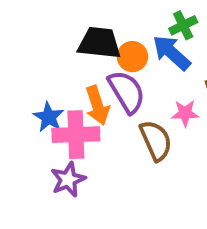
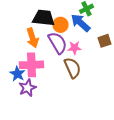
orange arrow: (97, 105) -> (32, 38), moved
pink star: (185, 113) -> (74, 48), moved
blue star: (49, 117) -> (18, 74), moved

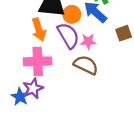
brown semicircle: (72, 68) -> (86, 65), turned -40
blue star: (18, 74) -> (20, 97), moved

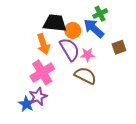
pink cross: (38, 61) -> (42, 72), turned -30

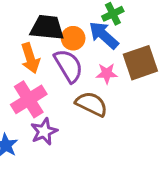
brown square: (119, 47) -> (140, 63), size x1.6
pink star: (87, 55) -> (107, 73), moved
purple star: (38, 97) -> (44, 132), moved

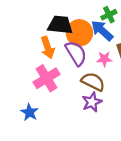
orange circle: (73, 38) -> (79, 33), size x1.5
purple star: (44, 132) -> (92, 102), moved

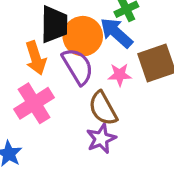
black trapezoid: (60, 25) -> (54, 24), turned 85
brown semicircle: (93, 82) -> (103, 108), turned -145

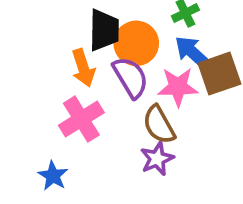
blue arrow: (116, 33) -> (193, 53), moved
pink star: (120, 75) -> (178, 87), size x1.5

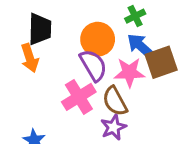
black trapezoid: (104, 30) -> (40, 29), moved
orange arrow: (83, 68) -> (30, 58), moved
pink cross: (81, 119) -> (79, 97), moved

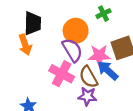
blue arrow: (141, 46) -> (108, 70), moved
pink cross: (79, 97) -> (62, 74), turned -30
purple star: (113, 127) -> (87, 96), turned 30

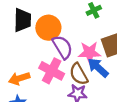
orange circle: (76, 31) -> (48, 28), moved
orange arrow: (25, 45) -> (19, 78), moved, turned 90

